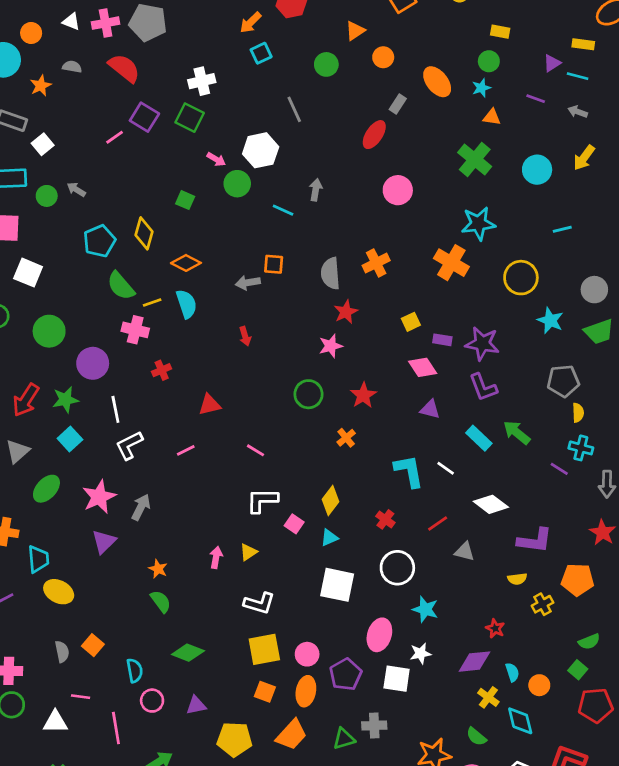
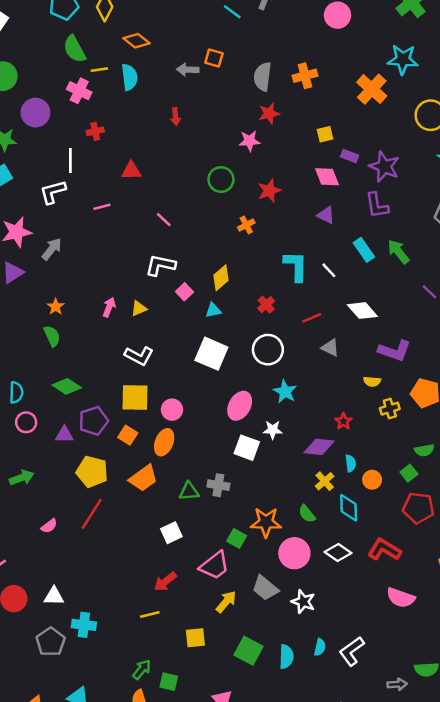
white line: (115, 409) -> (70, 161), moved
purple pentagon: (346, 674) -> (93, 421), moved

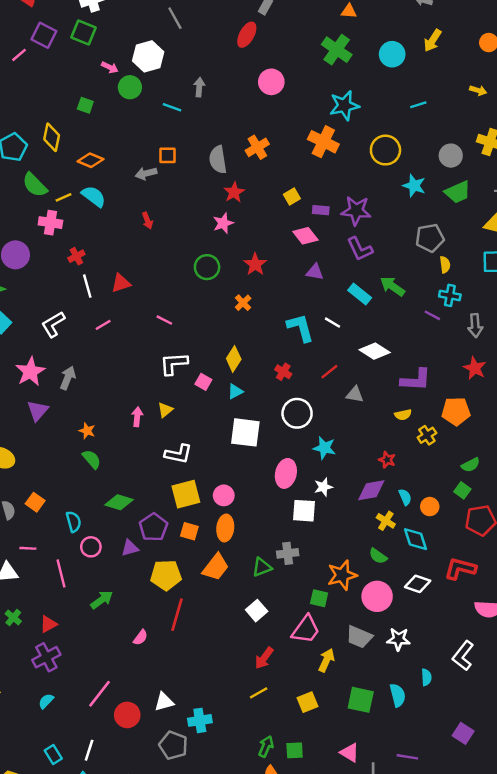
cyan semicircle: (129, 77) -> (94, 196), turned -30
white line: (70, 161) -> (87, 286), moved
white L-shape: (352, 651) -> (463, 656), moved

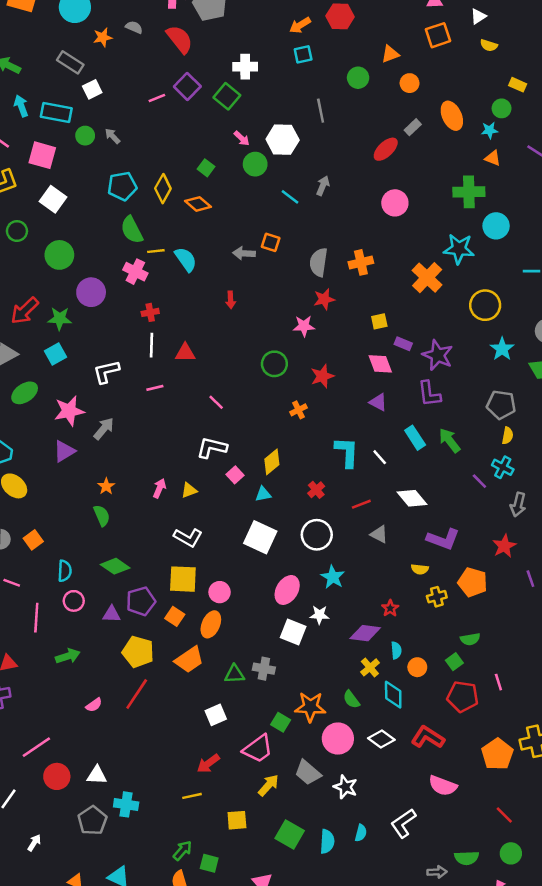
green cross: (337, 50) -> (469, 192), turned 36
cyan circle: (392, 54) -> (496, 226), moved
orange diamond: (90, 160) -> (198, 204), moved

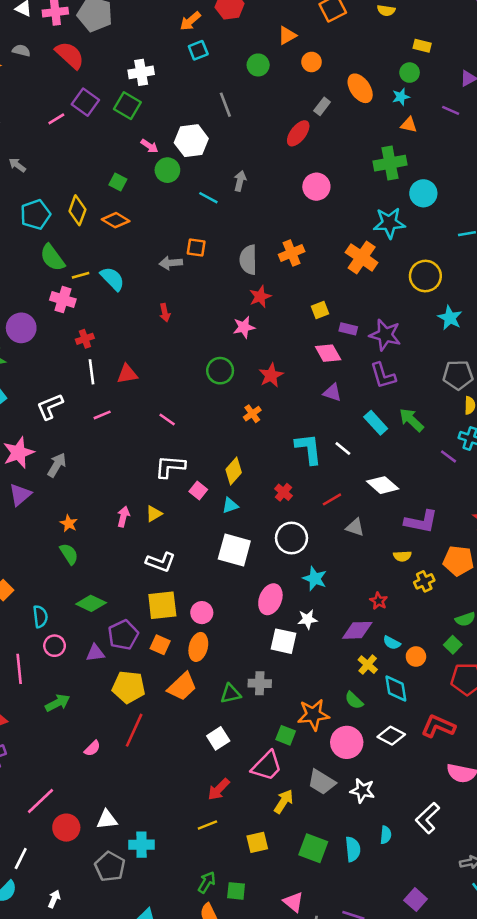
cyan semicircle: (396, 650) -> (392, 643), turned 133

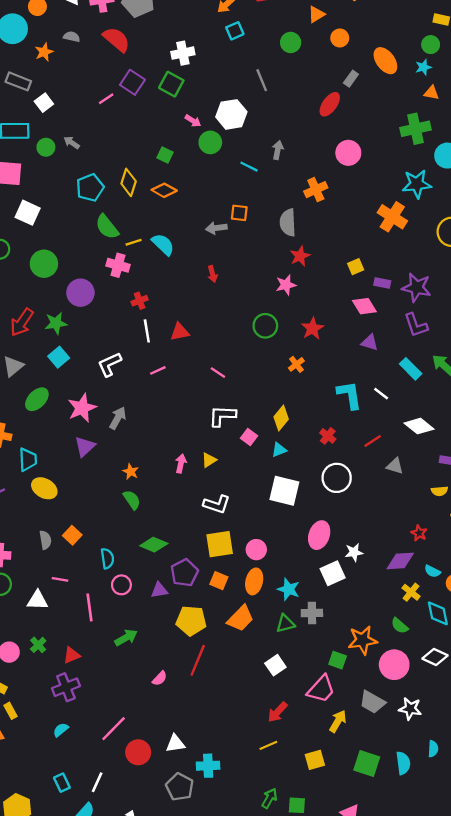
orange cross: (292, 253) -> (316, 190), moved
cyan star: (315, 579) -> (289, 589), moved
white square: (283, 641) -> (333, 573), turned -35

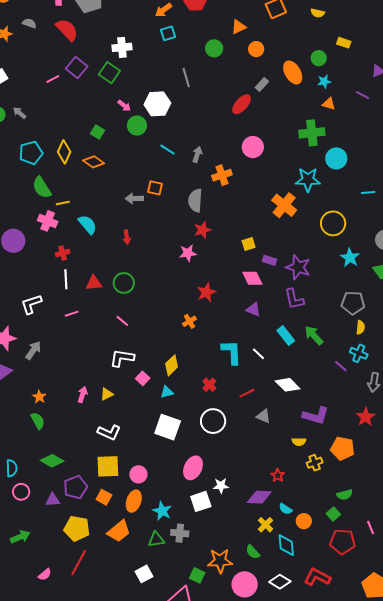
green circle: (431, 45) -> (319, 58), moved
gray arrow: (278, 150) -> (197, 154), moved
cyan semicircle: (163, 244) -> (87, 225), moved
green circle: (265, 326) -> (124, 283), moved

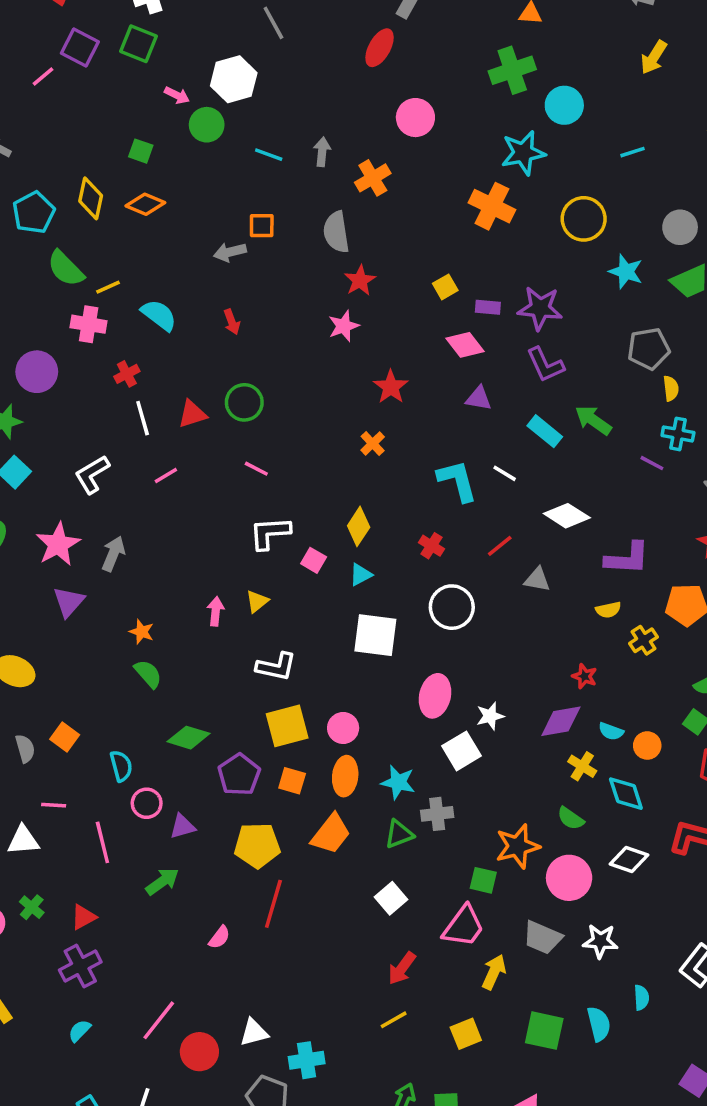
purple triangle: (53, 500) -> (182, 826), moved

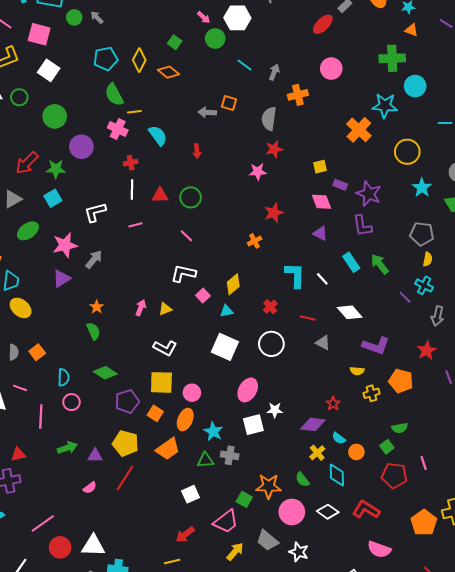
red line: (500, 546) -> (308, 318), turned 35
purple triangle: (182, 826) -> (95, 456), moved
white triangle: (254, 1032) -> (93, 546), size x1.4

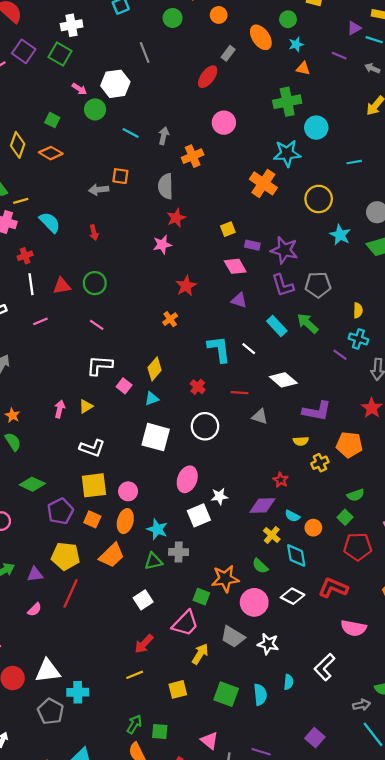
gray pentagon: (422, 234) -> (318, 285), moved

